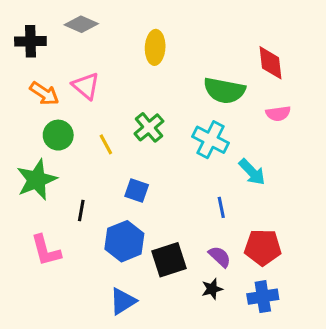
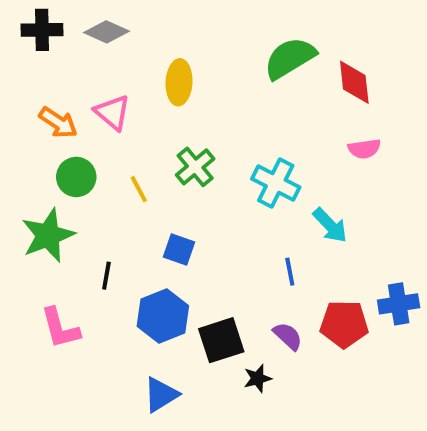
black cross: (30, 41) -> (42, 30), moved
yellow ellipse: (155, 47) -> (179, 82), moved
green semicircle: (224, 90) -> (290, 58), moved, turned 138
black star: (212, 289) -> (258, 378), moved
blue cross: (263, 297) -> (399, 304), moved

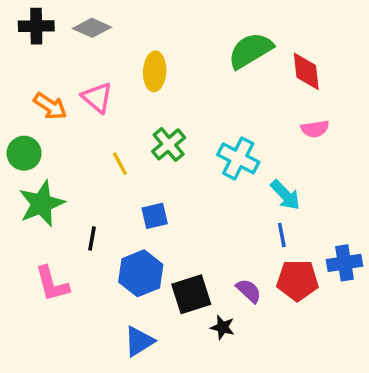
green circle: (76, 177) -> (24, 153), moved
blue square: (179, 249) -> (155, 216), turned -32
blue line: (290, 272) -> (282, 235), moved
black star: (258, 378) -> (223, 327), turned 30

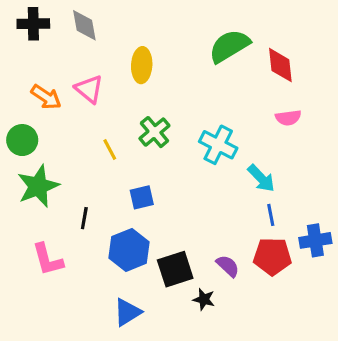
gray diamond: (92, 28) -> (84, 25), turned 56
blue line: (282, 235) -> (271, 215), moved

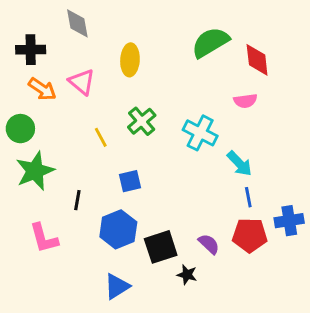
black cross: (33, 24) -> (31, 50), moved
pink semicircle: (288, 118) -> (245, 101), moved

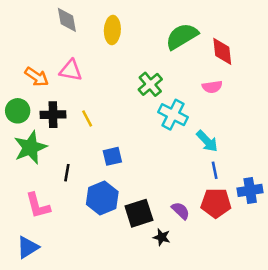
black cross: (31, 50) -> (53, 115), moved
yellow ellipse: (130, 60) -> (112, 30), moved
pink triangle: (82, 82) -> (71, 70), turned -30
green cross: (142, 121) -> (150, 84), moved
blue triangle: (117, 286) -> (28, 247), moved

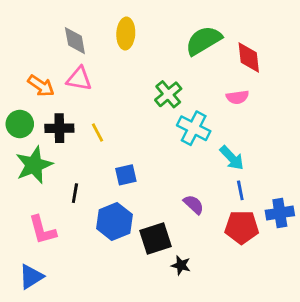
gray diamond: (67, 20) -> (75, 41), moved
purple semicircle: (181, 211) -> (194, 205), moved

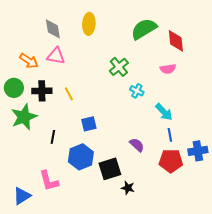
cyan cross: (194, 128) -> (137, 91), size x0.6
pink L-shape: (42, 230) -> (49, 181), moved

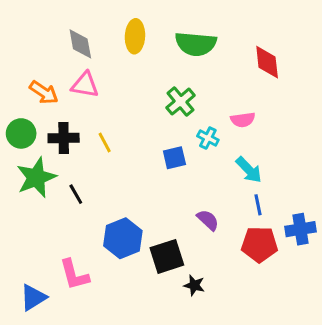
green semicircle: (144, 29) -> (196, 44), moved, turned -144
pink semicircle: (168, 69) -> (243, 120), moved
blue square: (89, 124) -> (174, 158), moved
black line: (53, 137) -> (76, 194), moved, turned -40

